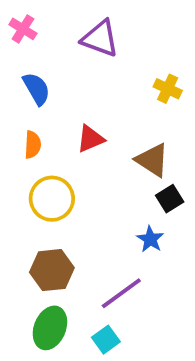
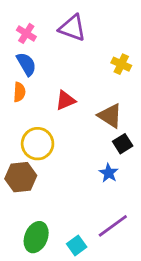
pink cross: (23, 29) -> (26, 33), moved
orange semicircle: (33, 145) -> (19, 92), moved
brown hexagon: (52, 270) -> (21, 177), moved
purple line: (121, 293) -> (113, 226), moved

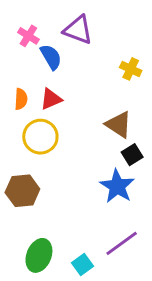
blue semicircle: (26, 64) -> (51, 57), moved
red triangle: (65, 100) -> (51, 99), moved
yellow circle: (38, 144) -> (40, 137), moved
blue star: (109, 173) -> (117, 186), size x1.6

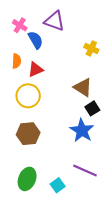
orange semicircle: (21, 99) -> (17, 61), moved
brown hexagon: (22, 191) -> (28, 134), moved
purple line: (122, 243) -> (85, 171), turned 60

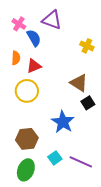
blue star: (82, 131) -> (63, 122), moved
brown hexagon: (28, 134) -> (27, 139), moved
cyan square: (58, 185) -> (55, 158), moved

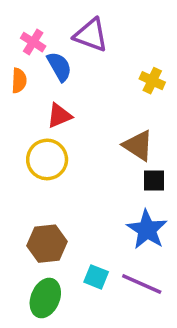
orange semicircle: (16, 58) -> (19, 81), moved
black square: (88, 103) -> (154, 181), turned 32
blue star: (63, 122) -> (147, 230), moved
cyan square: (55, 158) -> (96, 277), turned -32

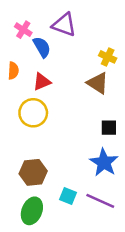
orange semicircle: (19, 81) -> (13, 71), moved
brown triangle: (138, 145) -> (98, 83), moved

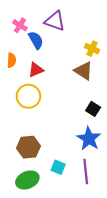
black square: (109, 128) -> (93, 109), turned 32
purple line: (100, 201) -> (86, 171), turned 60
green ellipse: (32, 211) -> (27, 180), turned 45

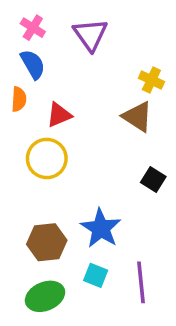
purple triangle: (55, 21) -> (90, 35), turned 35
pink cross: (20, 25) -> (33, 28), moved
blue semicircle: (36, 40) -> (33, 64), moved
blue star: (89, 139) -> (101, 228), moved

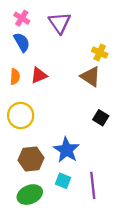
orange semicircle: (19, 99) -> (15, 77), moved
yellow circle: (47, 158) -> (21, 115), moved

